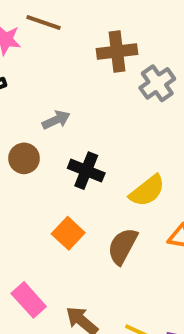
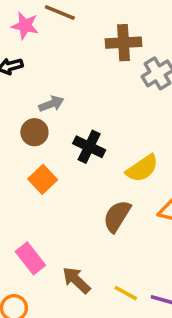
gray arrow: (56, 120) -> (51, 104), moved
orange square: (68, 233) -> (43, 179), moved

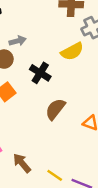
yellow semicircle: (142, 168) -> (72, 51), moved
brown semicircle: (117, 216) -> (55, 109), moved

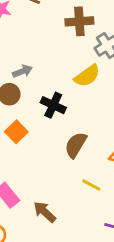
yellow line: (55, 175) -> (91, 185), moved

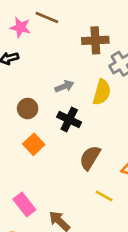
gray arrow: (22, 71) -> (64, 86), moved
yellow semicircle: (87, 76) -> (102, 92), turned -40

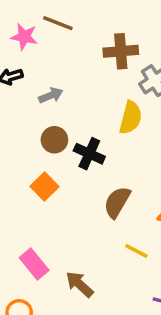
gray arrow: (64, 86) -> (51, 95), moved
brown circle: (28, 108) -> (54, 140), moved

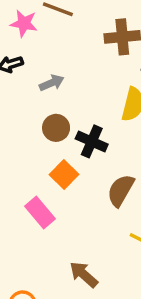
orange square: (44, 186) -> (64, 174), moved
pink rectangle: (34, 264) -> (40, 212), moved

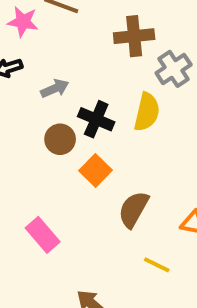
black cross: (92, 141) -> (96, 119), moved
orange square: (64, 174) -> (96, 170), moved

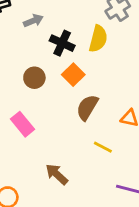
brown circle: (60, 139) -> (34, 78), moved
orange square: (96, 170) -> (73, 75), moved

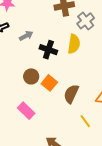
orange square: (73, 75) -> (49, 83), moved
yellow line: (103, 147) -> (85, 121), turned 32

